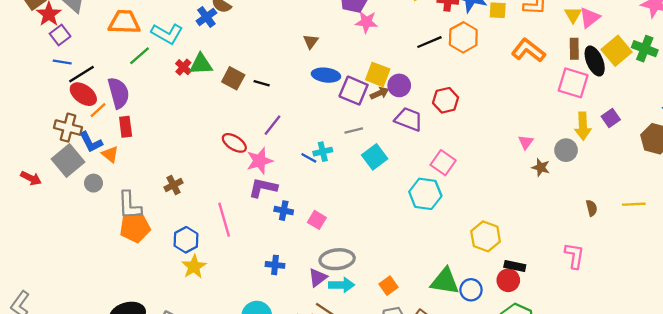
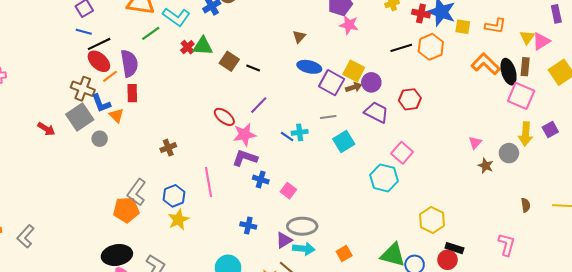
black ellipse: (595, 61) -> (509, 72), moved
gray L-shape: (130, 205) -> (137, 192), moved, turned 32
orange pentagon: (135, 227) -> (126, 210), moved

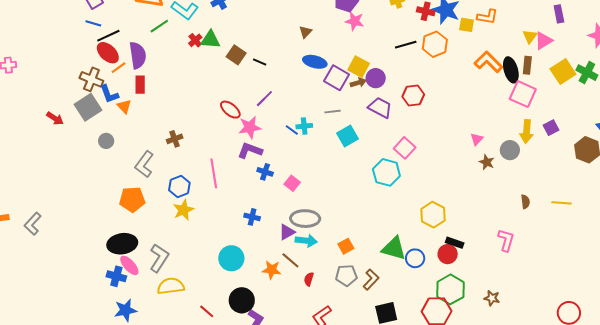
orange L-shape: (495, 26) -> (487, 17), moved
gray circle: (100, 139) -> (106, 141), moved
gray L-shape: (137, 192) -> (144, 164), moved

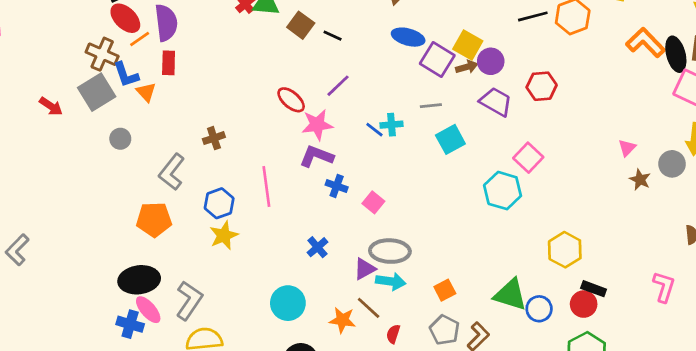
blue cross: (252, 217) -> (317, 247), turned 35
gray pentagon: (346, 275) -> (445, 330), turned 30

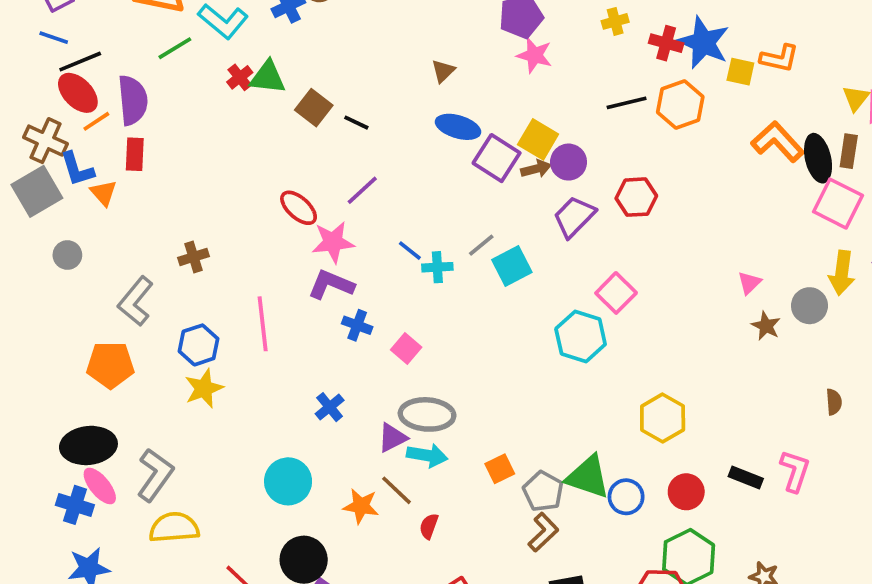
purple trapezoid: (496, 102) -> (574, 217), turned -76
gray line: (431, 106) -> (481, 245), moved, turned -35
cyan cross: (392, 125) -> (437, 267), moved
black rectangle: (594, 289) -> (746, 477), moved
gray pentagon: (445, 330) -> (543, 491), moved

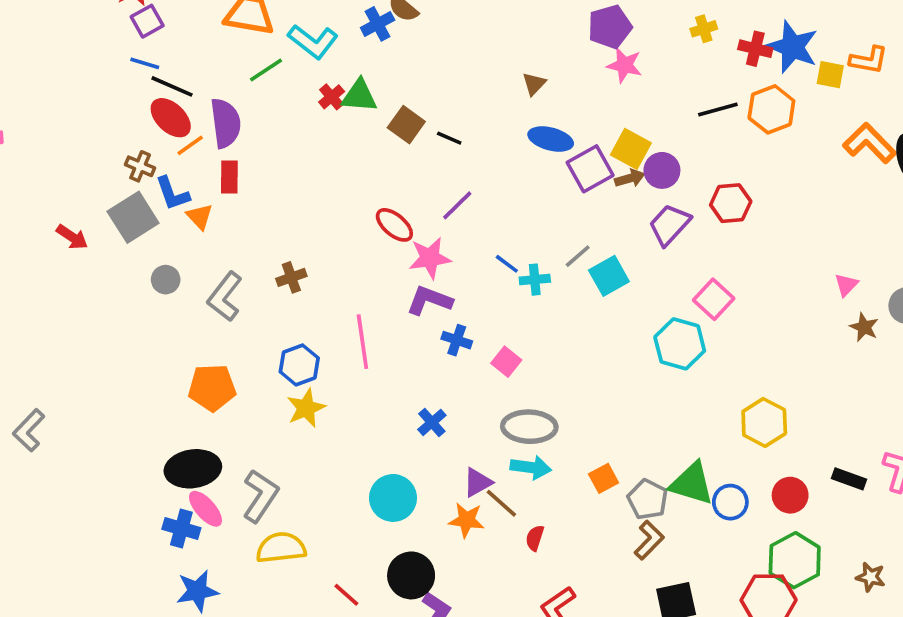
black line: (80, 62) -> (172, 86), turned 48
brown cross: (45, 141) -> (140, 166), size x0.7
purple square: (497, 158) -> (590, 169), turned 30
gray L-shape: (136, 301) -> (225, 297), moved
purple triangle: (392, 438) -> (478, 482), moved

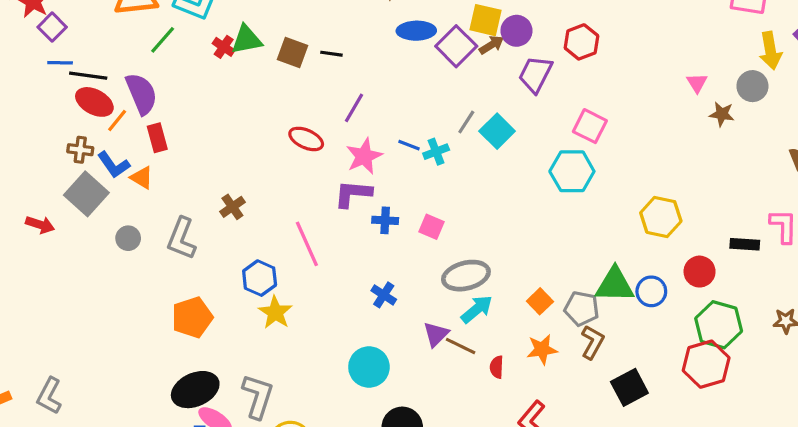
pink star: (430, 258) -> (364, 156), moved
cyan arrow: (531, 467) -> (477, 309), turned -32
orange star: (466, 520) -> (542, 349), moved

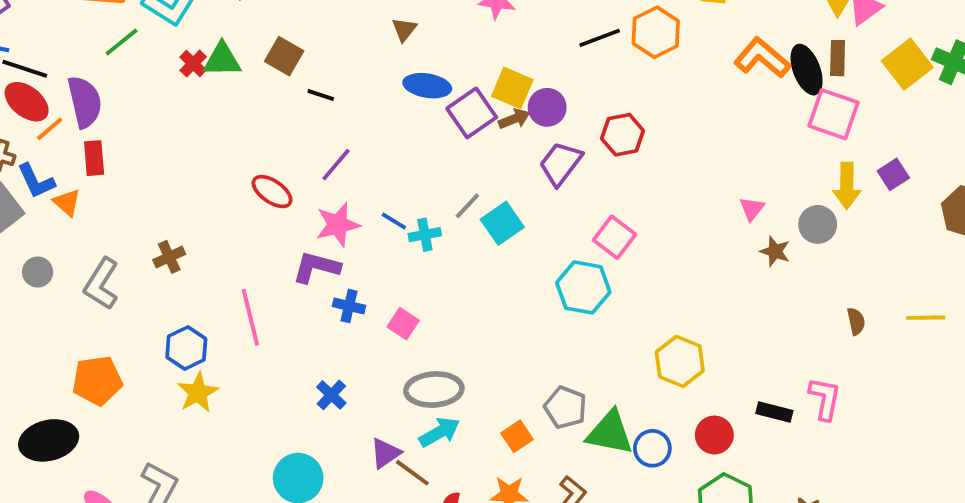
brown square: (293, 52) -> (284, 56), moved
gray pentagon: (582, 309) -> (565, 407), moved
black ellipse: (195, 390) -> (49, 440), moved

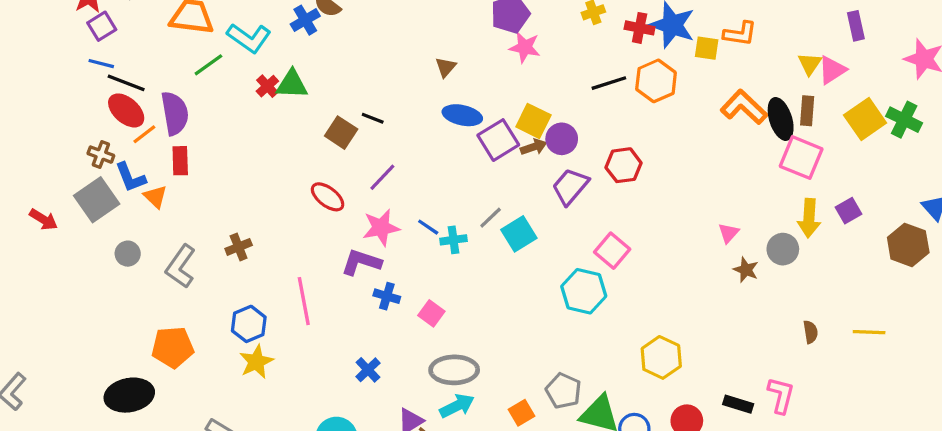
brown square: (284, 56) -> (341, 133), moved

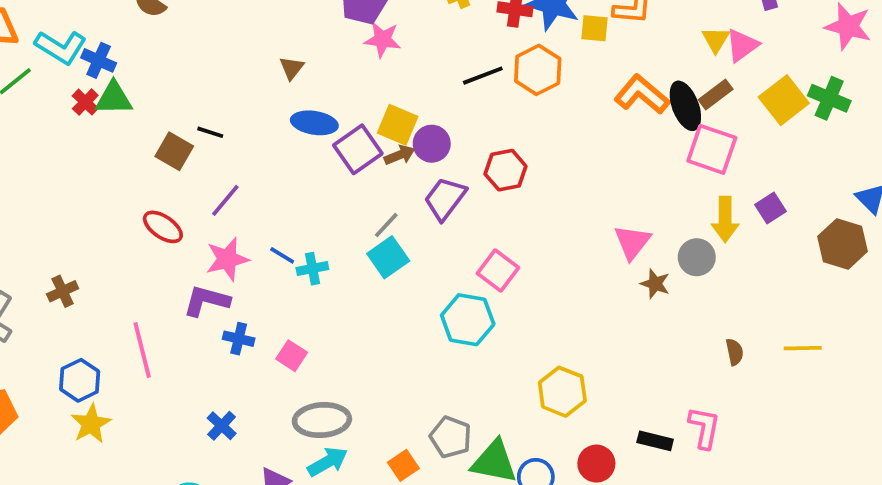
blue cross: (305, 20) -> (99, 60), moved, turned -32
brown rectangle: (807, 111) -> (716, 94), turned 52
gray line: (491, 218) -> (386, 225), moved
pink triangle: (729, 233) -> (632, 242), size x1.5

